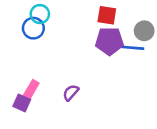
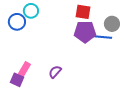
blue circle: (33, 28) -> (17, 22), moved

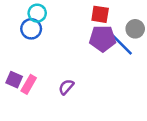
blue circle: (17, 22) -> (31, 29), moved
blue line: (101, 37) -> (122, 45), turned 40
purple square: (17, 80) -> (14, 80), moved

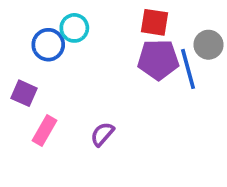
cyan circle: (37, 13) -> (74, 28), moved
blue line: (122, 45) -> (188, 69), turned 30
purple square: (14, 80) -> (24, 93), moved

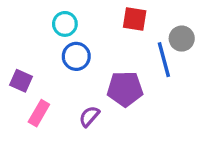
blue circle: (48, 45) -> (76, 56), moved
purple pentagon: (158, 60) -> (125, 89), moved

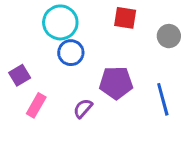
cyan circle: (65, 24) -> (60, 22), size x1.5
blue line: (164, 60) -> (163, 99), moved
purple square: (21, 81) -> (20, 75), turned 35

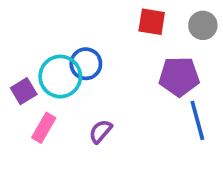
cyan circle: (60, 22) -> (60, 77), moved
gray circle: (169, 36) -> (203, 25), moved
purple pentagon: (116, 83) -> (179, 77), moved

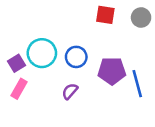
blue circle: (86, 64) -> (76, 57), moved
purple pentagon: (179, 77) -> (112, 71), moved
pink rectangle: (44, 128) -> (19, 89), moved

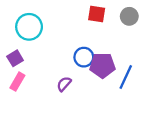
cyan circle: (42, 53) -> (29, 27), moved
blue circle: (76, 57) -> (84, 57), moved
blue line: (137, 84) -> (126, 77), turned 40

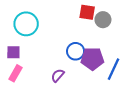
gray circle: (129, 16) -> (103, 20), moved
purple square: (15, 58) -> (13, 52), turned 32

